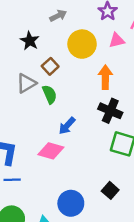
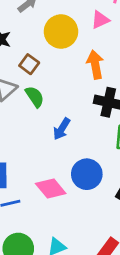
pink diamond: (51, 151) -> (51, 189), moved, turned 45
blue circle: (71, 203) -> (87, 174), moved

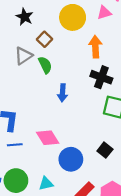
blue arrow: (62, 129) -> (63, 93), turned -36
blue circle: (87, 174) -> (71, 159), moved

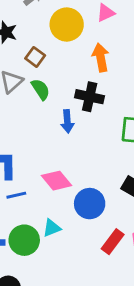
black cross: (101, 77) -> (90, 97), moved
cyan triangle: (46, 183) -> (52, 228), moved

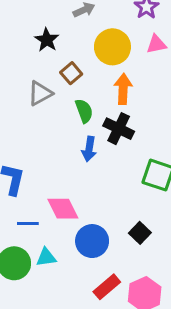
orange arrow: (101, 57) -> (123, 89), moved
green semicircle: (41, 89) -> (84, 111), moved
blue line: (16, 195) -> (28, 223), moved

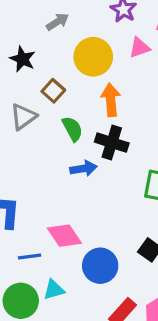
blue arrow: (89, 149) -> (83, 168), turned -100

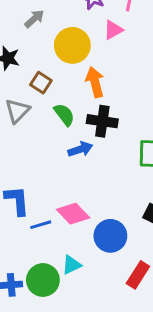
blue line: (30, 256) -> (41, 225), moved

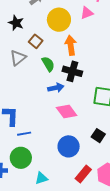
pink diamond: (73, 214) -> (67, 111), moved
cyan triangle: (72, 265) -> (41, 178), moved
green circle: (43, 280) -> (21, 158), moved

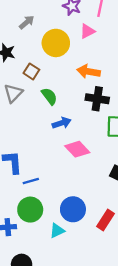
orange arrow: (71, 45) -> (89, 71), moved, turned -66
black cross: (72, 71) -> (97, 99), moved
blue circle: (69, 146) -> (73, 209), moved

